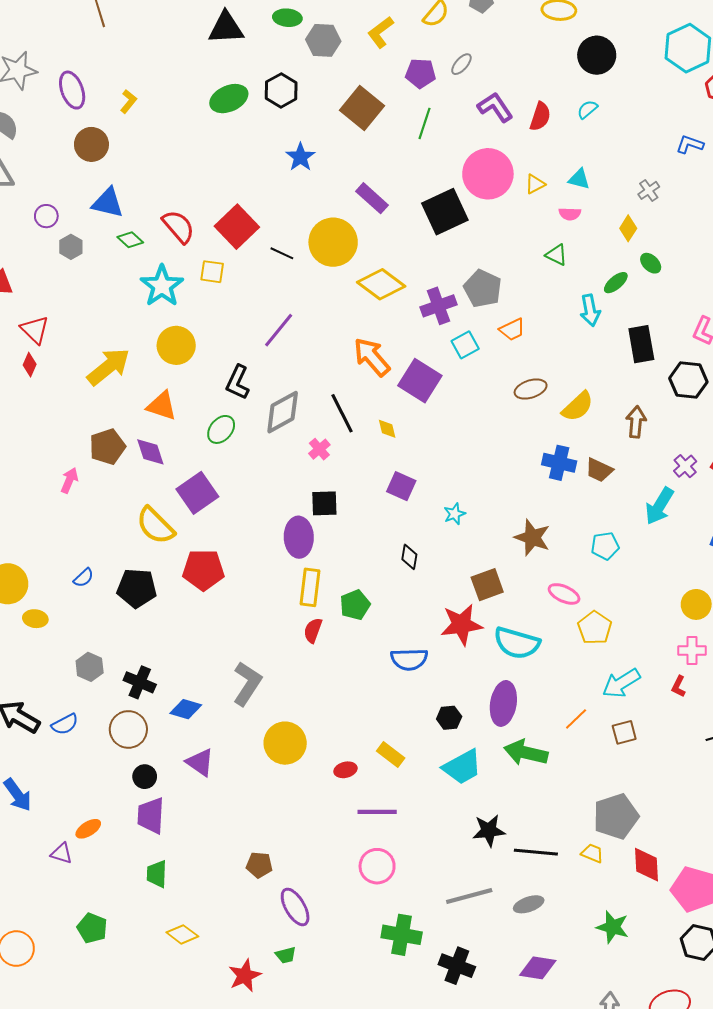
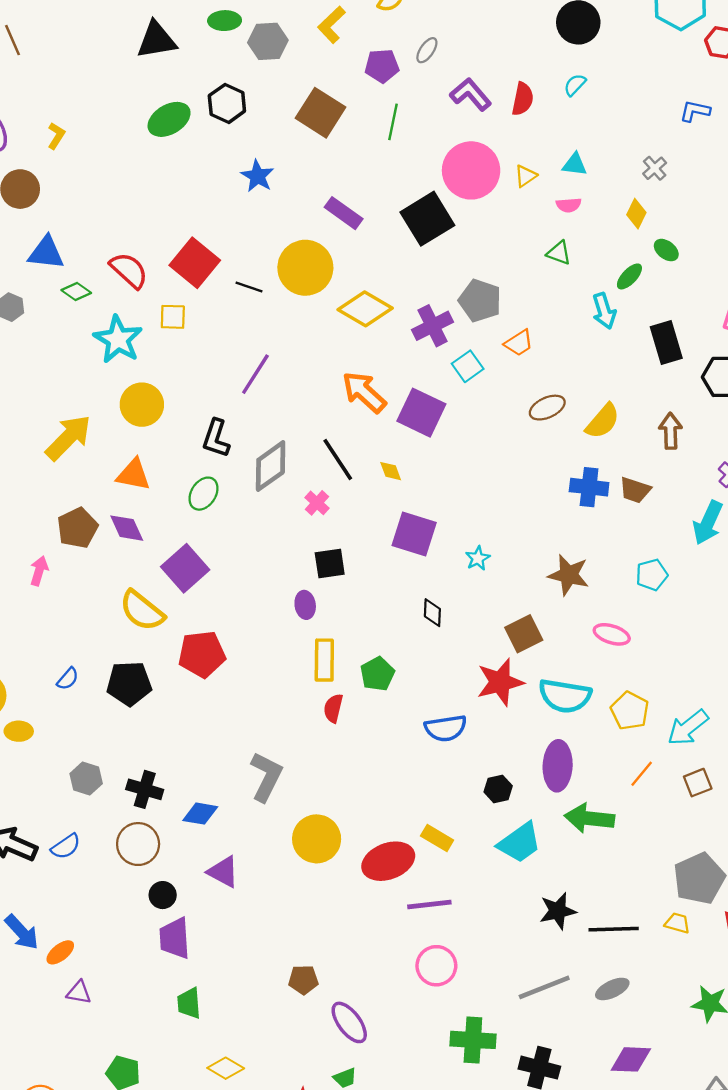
purple square: (401, 486) -> (414, 534), size x1.4
purple ellipse: (299, 537) -> (305, 605), size x0.6
yellow pentagon: (595, 628) -> (630, 711), moved
red ellipse: (345, 770) -> (388, 861), size x2.0
orange ellipse: (88, 829) -> (60, 952), moved

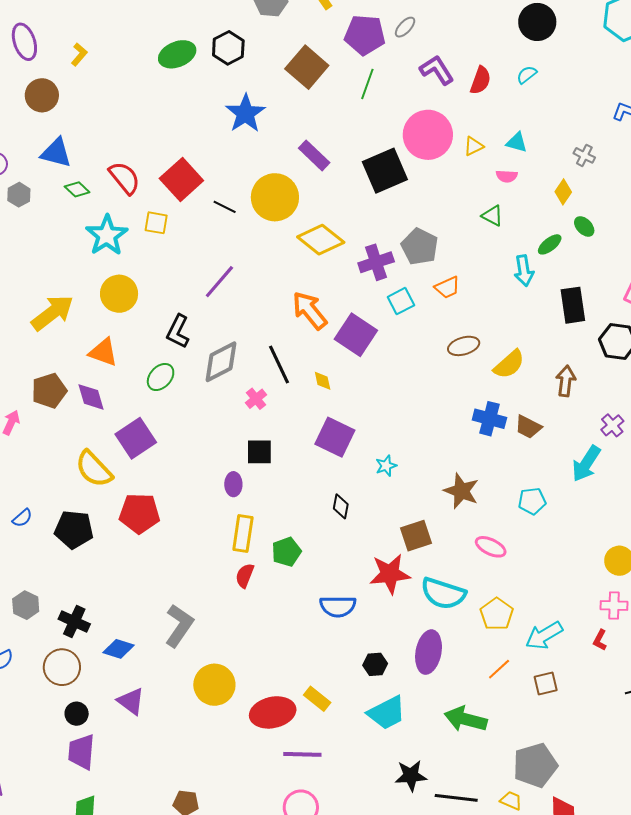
purple pentagon: (382, 66) -> (365, 35), size x1.4
gray cross: (655, 168) -> (584, 155), turned -30
blue star: (257, 176) -> (245, 113), size x1.4
green arrow: (589, 818) -> (466, 719), moved

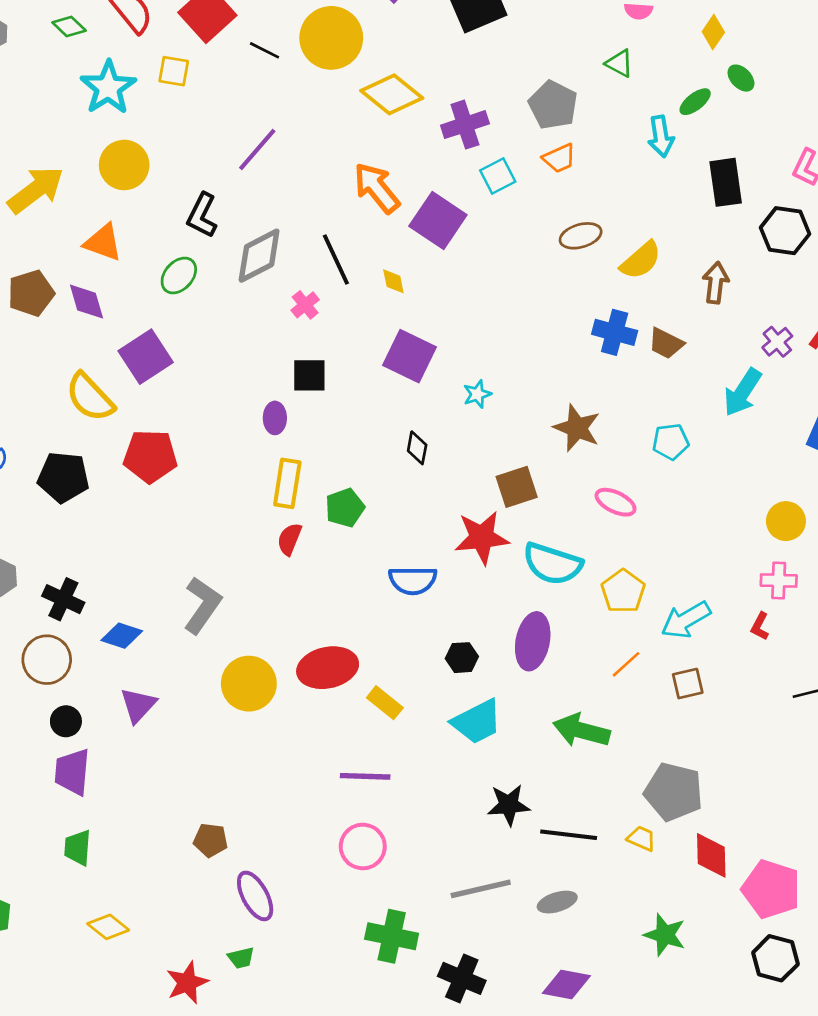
gray pentagon: (420, 247) -> (553, 105), moved
purple triangle: (131, 701) -> (138, 705), turned 36
red ellipse: (273, 712) -> (328, 668), moved
gray pentagon: (535, 765) -> (674, 792), turned 30

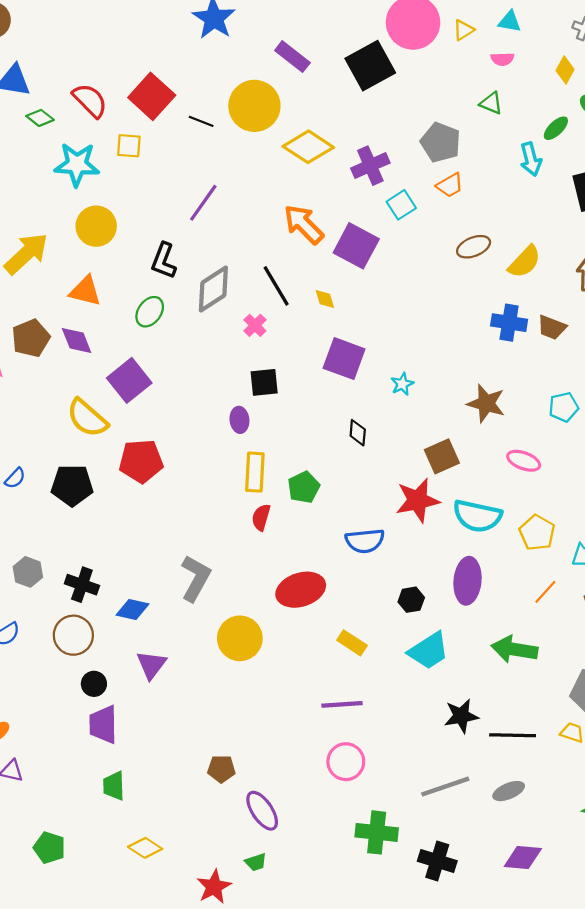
cyan star: (108, 88) -> (77, 164), turned -30
red ellipse: (328, 668) -> (301, 590), moved

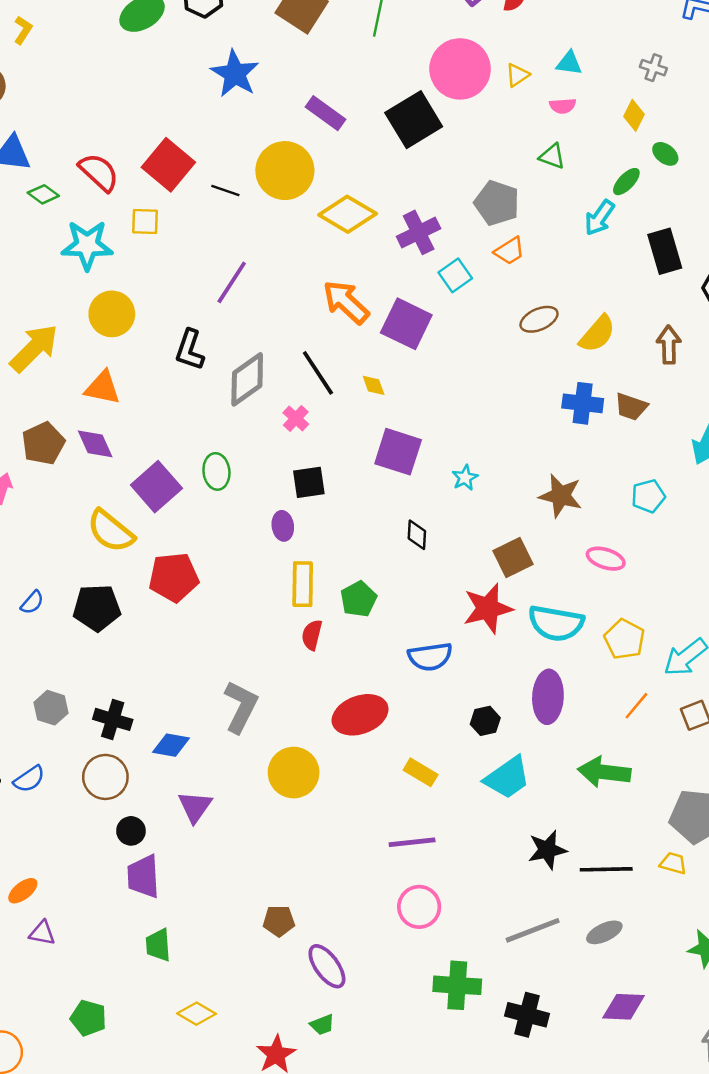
cyan arrow: (531, 159) -> (599, 218), turned 52
green ellipse: (150, 312) -> (216, 471), moved, turned -40

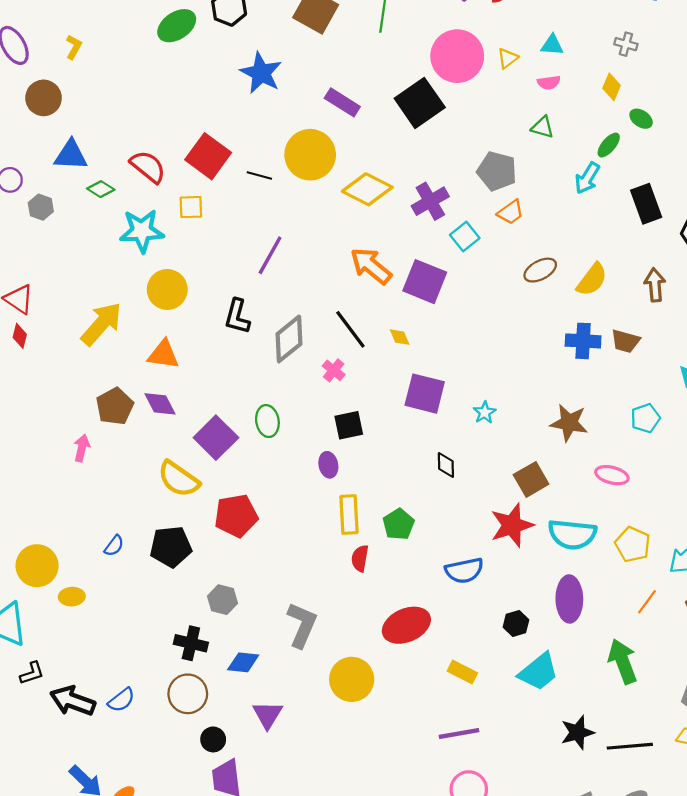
gray hexagon: (51, 708) -> (222, 600), moved
green arrow: (604, 772) -> (623, 661), turned 66

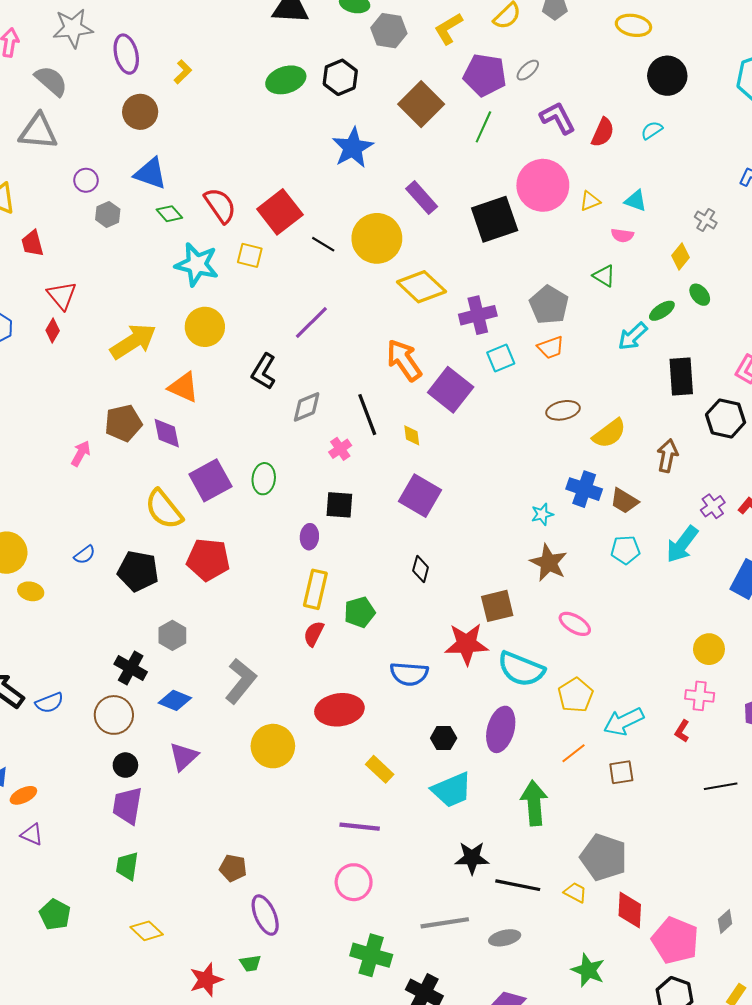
gray diamond: (289, 339) -> (307, 407), size x0.7
cyan star: (485, 413) -> (542, 514), moved
cyan pentagon: (645, 418) -> (625, 550), moved

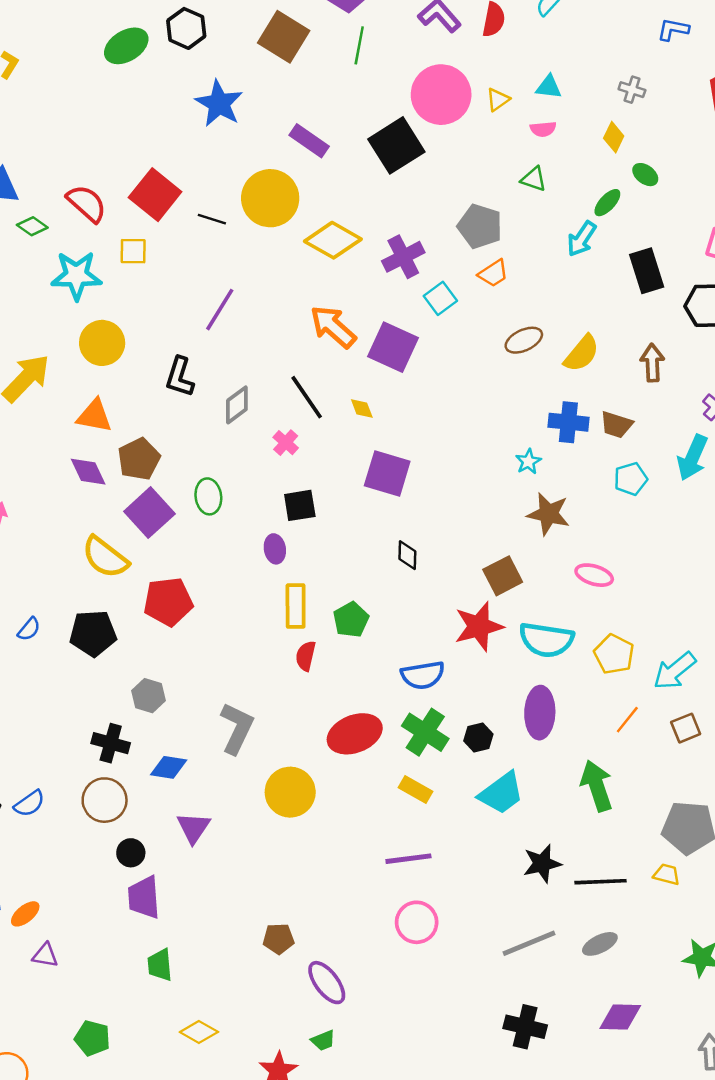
brown pentagon: (123, 423) -> (139, 459), moved
green cross: (371, 955) -> (425, 732), moved, turned 30

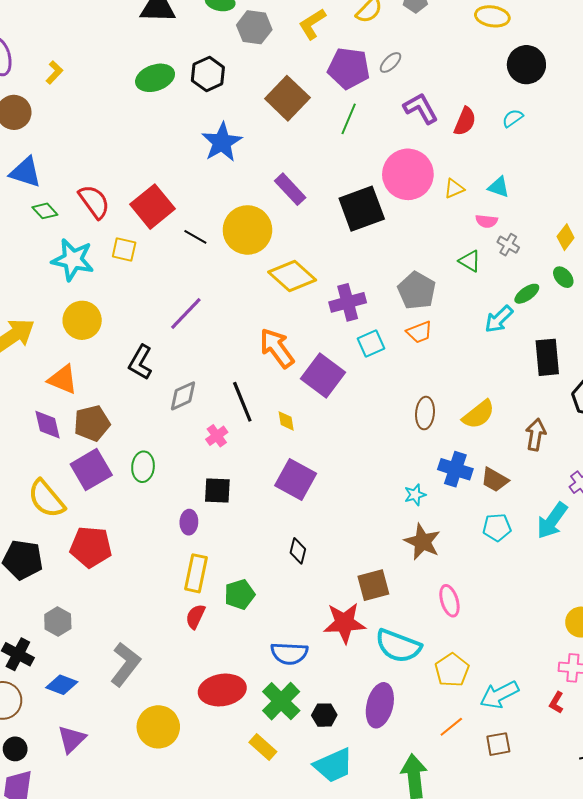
gray cross: (632, 90) -> (508, 245), moved
yellow diamond: (614, 137) -> (566, 237), moved
brown ellipse: (524, 340) -> (425, 413), moved, turned -72
pink ellipse: (594, 575) -> (449, 601), turned 44

